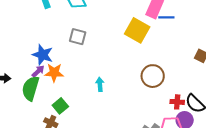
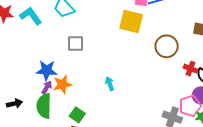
brown circle: (153, 76) -> (167, 46), moved
red cross: (177, 102) -> (190, 69), moved, turned 32

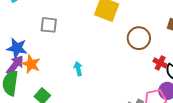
orange star: (62, 84) -> (31, 64), turned 30
purple arrow: (47, 87) -> (15, 65), size x1.5

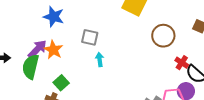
gray square: (49, 25) -> (90, 37), moved
blue star: (17, 48) -> (54, 17), moved

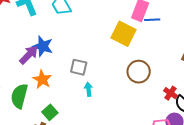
brown circle: (163, 36) -> (139, 72), moved
purple arrow: (37, 49) -> (29, 55), moved

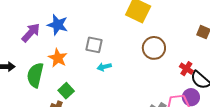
purple arrow: (29, 55) -> (31, 33), moved
cyan arrow: (88, 89) -> (104, 67), turned -96

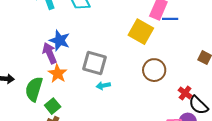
purple arrow: (31, 33) -> (50, 53), moved, turned -70
gray square: (94, 45) -> (95, 63), size x1.4
green square: (66, 91) -> (53, 106), moved

